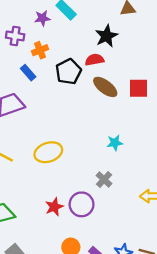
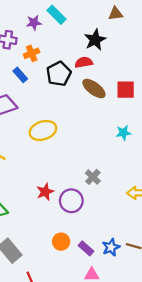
cyan star: (115, 143) -> (123, 133), moved
yellow ellipse: (48, 152) -> (43, 130), moved
red star: (54, 207) -> (45, 192), moved

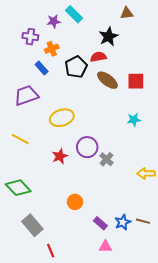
red star: (45, 192) -> (60, 156), moved
purple circle: (71, 201) -> (87, 147), moved
orange circle: (61, 242) -> (75, 202), moved

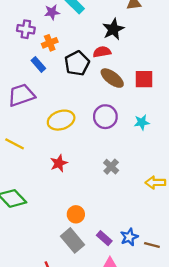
purple circle: (87, 147) -> (105, 117), moved
brown line: (143, 221) -> (152, 245), moved
gray rectangle: (32, 225) -> (72, 240), moved

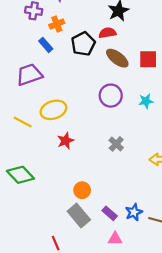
yellow ellipse: (61, 120) -> (53, 110), moved

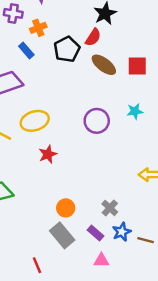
red semicircle: (107, 33) -> (93, 37), turned 133
purple circle: (111, 96) -> (97, 121), moved
gray cross: (116, 144) -> (110, 208), moved

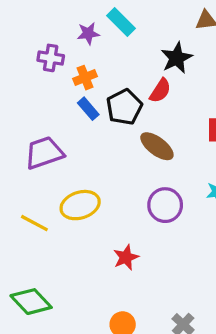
blue rectangle: (26, 50) -> (88, 109), moved
brown ellipse: (104, 65) -> (157, 146), moved
red star: (48, 154) -> (126, 257), moved

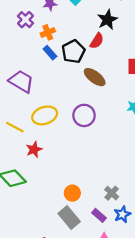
purple cross: (51, 58) -> (25, 20), turned 35
purple trapezoid: (44, 153) -> (21, 81), turned 50
purple circle: (165, 205) -> (84, 115), moved
red star: (126, 257) -> (34, 149), moved

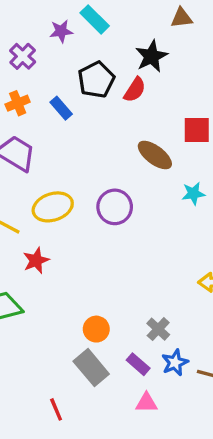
orange cross: (48, 32) -> (18, 103), moved
black pentagon: (73, 52) -> (96, 80), moved
brown ellipse: (95, 77) -> (155, 155), moved

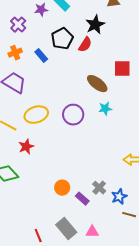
cyan star: (193, 194) -> (105, 109), moved
blue star: (175, 363) -> (119, 197), moved
purple rectangle: (138, 364) -> (82, 199), moved
gray rectangle: (91, 368) -> (66, 229), moved

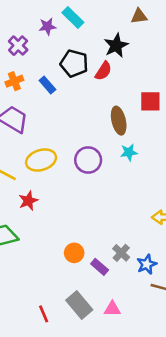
black pentagon: (62, 39) -> (74, 63), turned -30
brown ellipse: (97, 84) -> (119, 121), turned 40

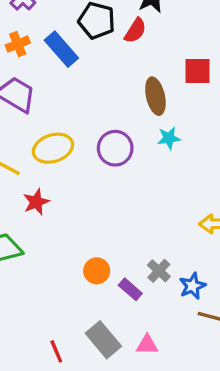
blue rectangle: (47, 85) -> (61, 49), size x1.5

